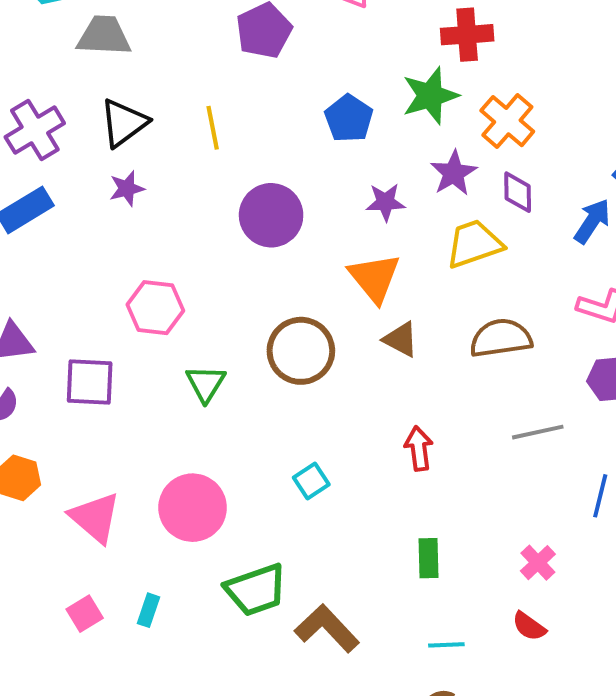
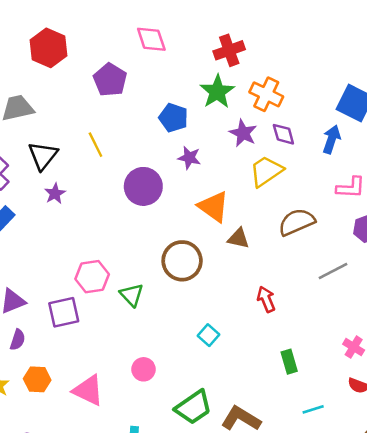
purple star: (385, 202) -> (189, 158), moved, turned 30
pink hexagon: (155, 308) -> (92, 277), moved
pink circle: (193, 508) -> (144, 369), size x0.6

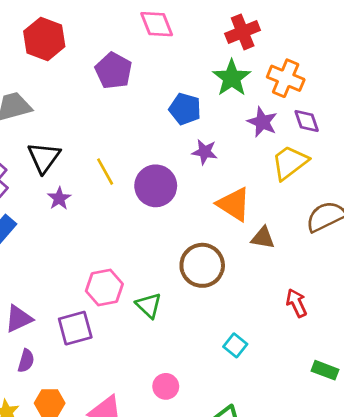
yellow line: (95, 145) -> (105, 172), moved
green rectangle: (289, 362) -> (325, 370), turned -50

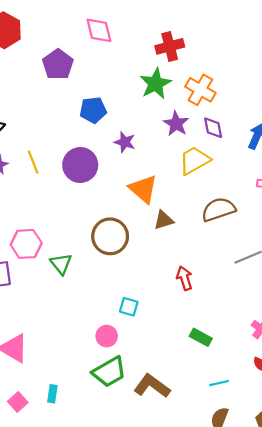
blue pentagon: (185, 109) -> (93, 110), moved, turned -30
yellow line: (105, 172) -> (33, 162), moved
brown triangle: (263, 238) -> (164, 220), turned -35
cyan square: (235, 345) -> (129, 307), turned -30
pink circle: (166, 386) -> (107, 336), moved

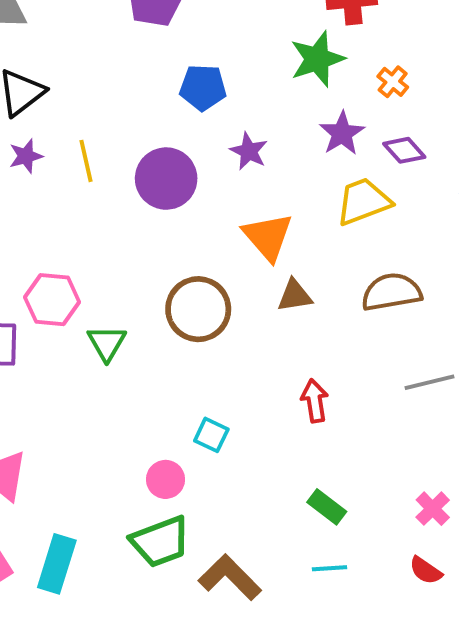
orange cross: (200, 90) -> (393, 82), size x0.6
purple diamond: (213, 128) -> (404, 150), turned -40
cyan line: (219, 383) -> (330, 568), moved
cyan rectangle: (52, 394) -> (57, 564), size x1.8

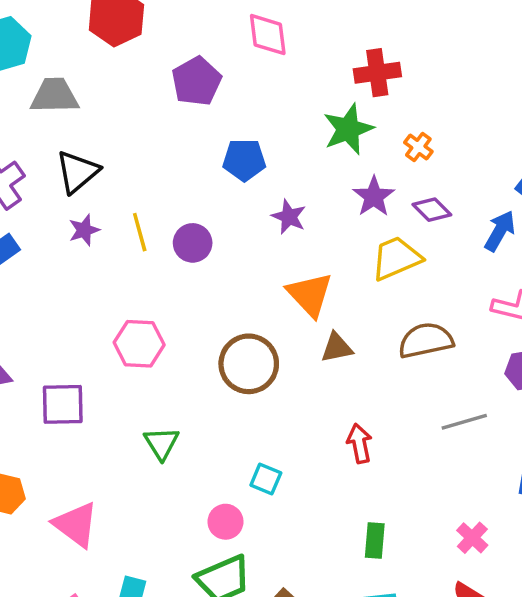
purple circle: (166, 179) -> (193, 243), moved, size x0.7
pink hexagon: (52, 300) -> (139, 344), moved
green triangle: (107, 343) -> (161, 443), moved
green rectangle: (327, 507) -> (375, 540), turned 60

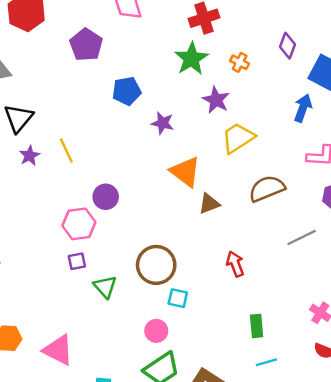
purple diamond: (432, 210) -> (287, 46), moved, turned 75
purple circle: (193, 243) -> (106, 197), moved
brown circle: (249, 364) -> (156, 265), moved
purple square: (63, 404) -> (77, 261), moved, size x0.6

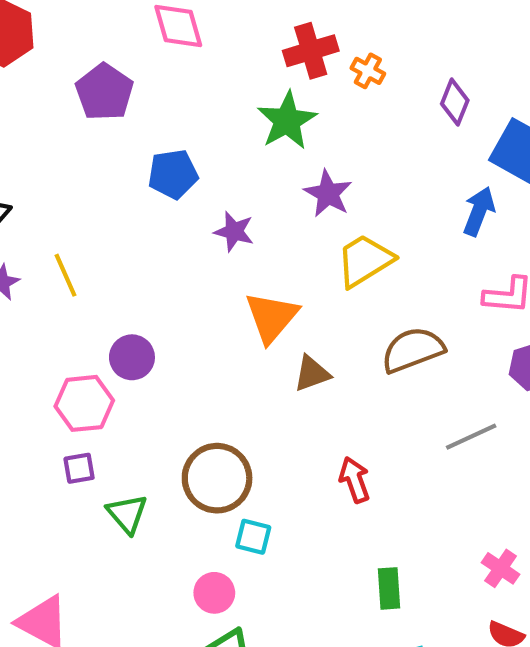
orange cross: (240, 62) -> (368, 71), moved
orange triangle: (185, 172) -> (272, 317), turned 32

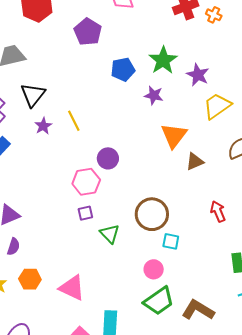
green star: (287, 121) -> (163, 60), moved

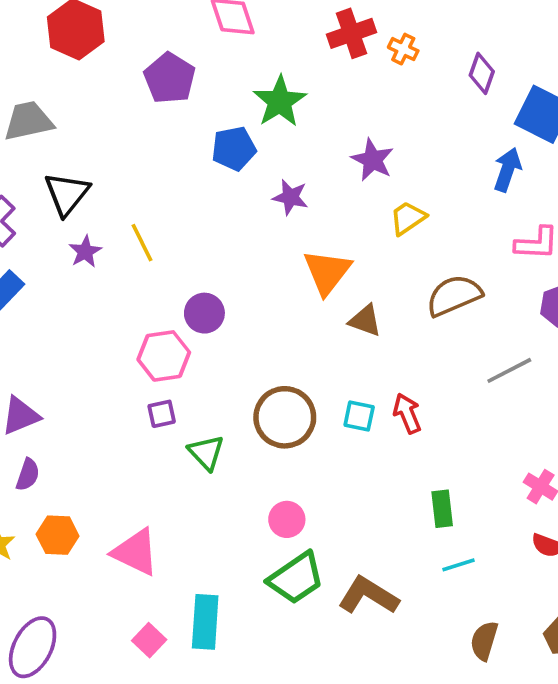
green star: (163, 60) -> (280, 101), moved
yellow trapezoid: (217, 106) -> (408, 218), size x0.7
brown triangle: (195, 162) -> (365, 321), turned 42
cyan square: (171, 241) -> (359, 416), moved

